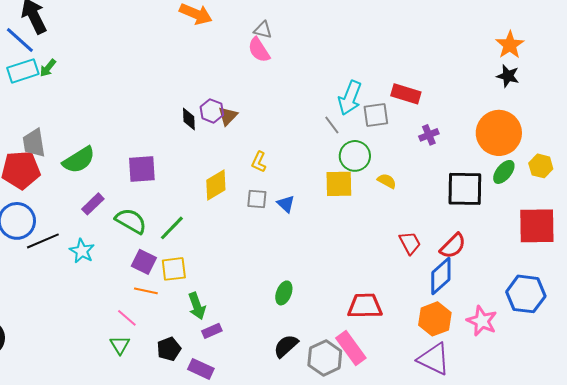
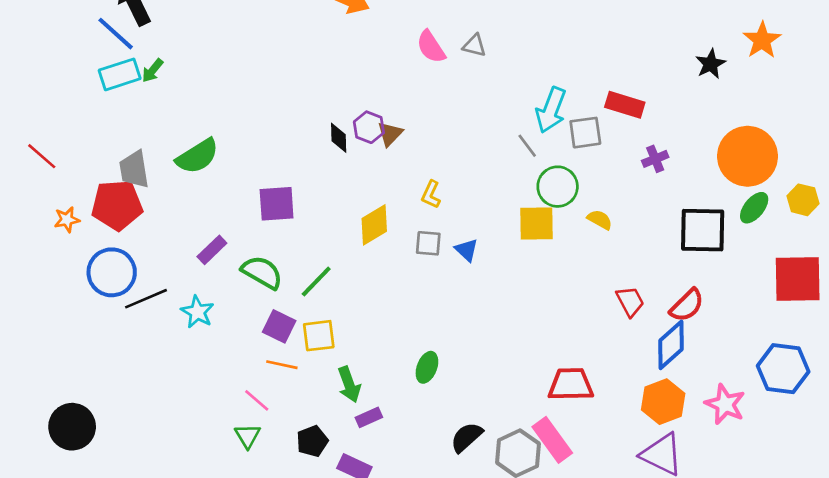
gray triangle: (263, 30) -> (474, 45), moved
black star: (508, 76) -> (711, 64), moved, turned 30
green semicircle: (79, 160) -> (197, 156), moved
green ellipse: (284, 293) -> (427, 367), moved

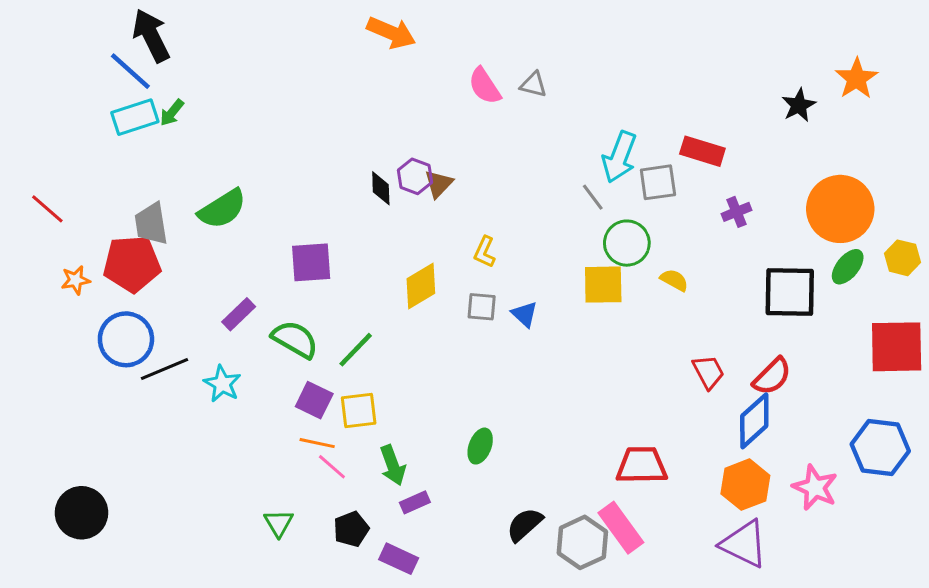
pink line: (257, 400) -> (332, 467), moved

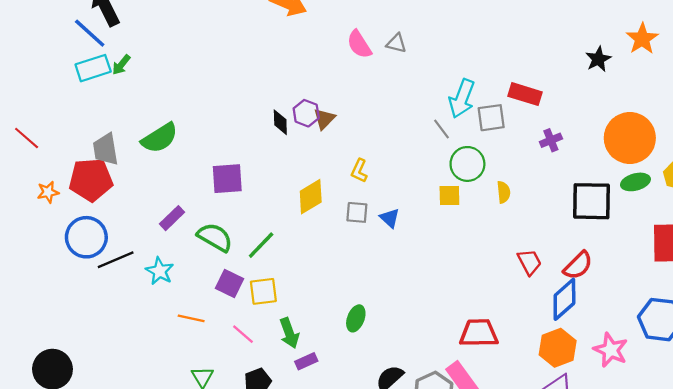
green ellipse: (848, 267) -> (635, 182), turned 36
yellow semicircle: (674, 280) -> (504, 192), turned 55
yellow square: (603, 285) -> (449, 196), size x0.7
orange line: (317, 443) -> (191, 318), moved

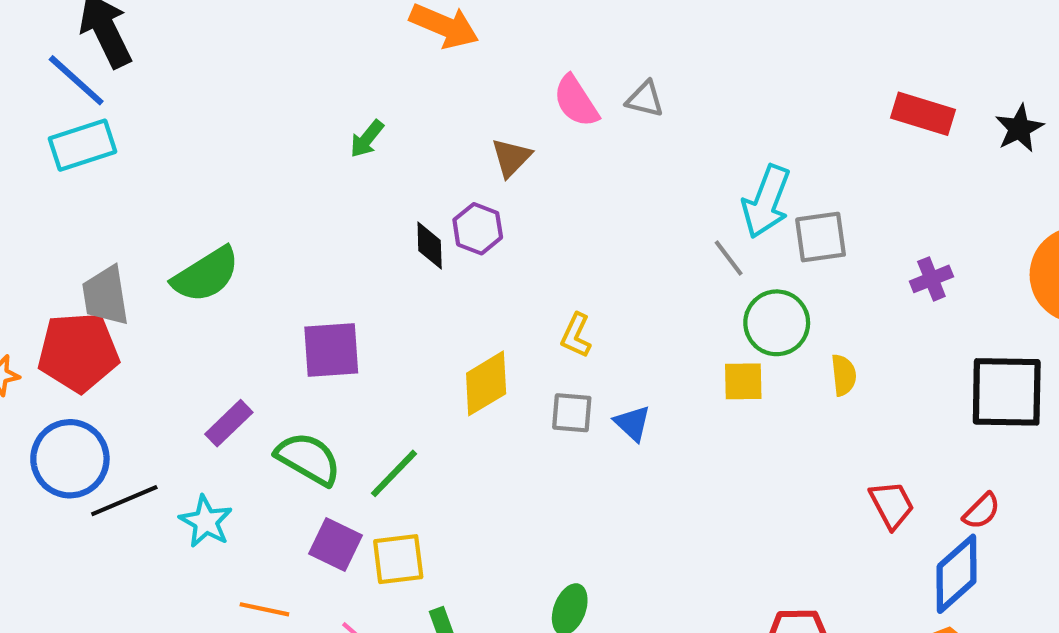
green arrow: (121, 65) -> (367, 139), moved
red rectangle: (525, 94) -> (923, 114), moved
brown triangle: (324, 119) -> (511, 158), moved
red semicircle: (578, 265) -> (982, 511), size x0.7

